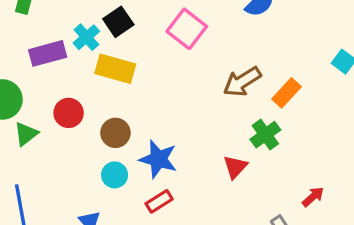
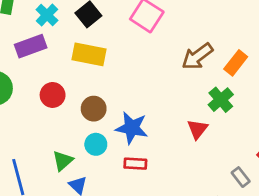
cyan cross: (86, 37) -> (47, 15), moved
green triangle: (26, 134) -> (63, 161), moved
red rectangle: (159, 201) -> (135, 164), turned 40

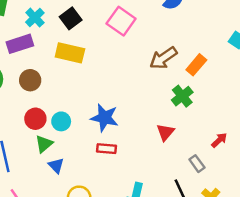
red circle: (53, 95) -> (35, 119), moved
brown circle: (94, 109) -> (30, 80), moved
red triangle: (197, 129) -> (165, 132), moved
cyan circle: (96, 144) -> (61, 121), moved

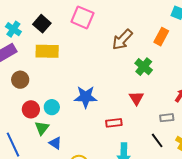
orange rectangle: (196, 65) -> (161, 37), moved
red rectangle: (107, 149) -> (114, 123), moved
gray rectangle: (197, 164) -> (167, 118), turned -48

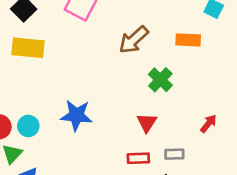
orange rectangle: (161, 37) -> (188, 40), turned 60
gray rectangle: (167, 118) -> (174, 154), moved
red rectangle: (114, 123) -> (138, 158), moved

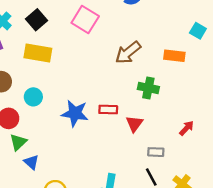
green cross: (160, 80) -> (148, 88), turned -36
cyan circle: (28, 126) -> (33, 97), moved
red rectangle: (138, 158) -> (108, 110), moved

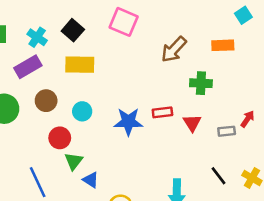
cyan square: (198, 31) -> (243, 15), turned 35
gray rectangle: (156, 152) -> (227, 131), moved

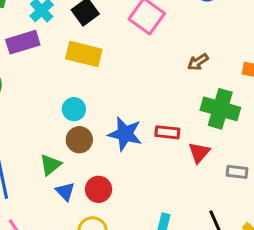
brown arrow: (174, 49) -> (198, 62), size x0.6
green cross: (201, 83) -> (220, 109), size x1.4
brown circle: (46, 101) -> (79, 140), moved
red circle: (60, 138) -> (98, 189), moved

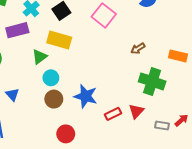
red rectangle: (167, 132) -> (113, 114), moved, turned -35
green triangle: (50, 165) -> (40, 57), moved
blue triangle: (65, 192) -> (12, 95), moved

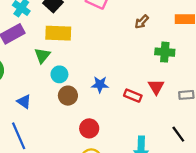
green cross: (152, 81) -> (165, 52), size x0.7
blue star: (86, 96) -> (100, 84), size x0.7
red rectangle: (113, 114) -> (133, 96), turned 63

